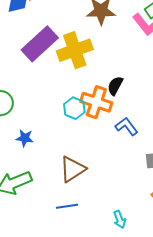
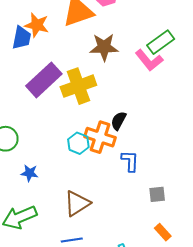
blue L-shape: (127, 126) -> (130, 161), turned 40

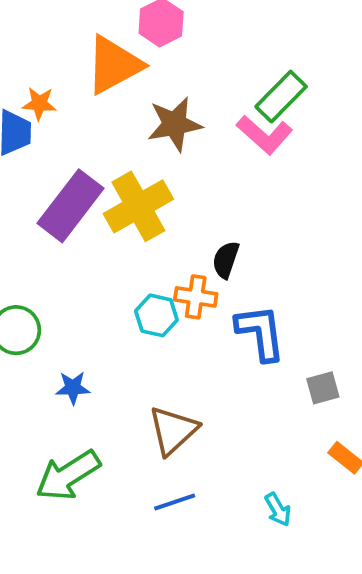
orange star: (37, 25) -> (39, 104), size x0.7
orange cross: (100, 137) -> (196, 297), size x0.7
blue L-shape: (130, 161) -> (260, 333), size x1.4

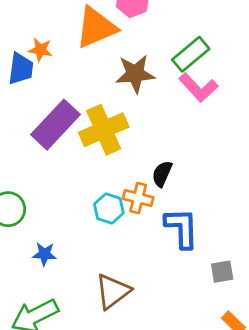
green rectangle: (281, 97) -> (191, 54), moved

